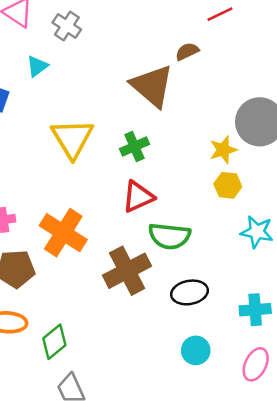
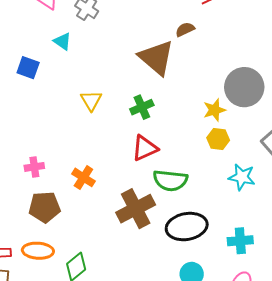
cyan triangle: (37, 66) -> (62, 41), turned -48
yellow triangle: (72, 138) -> (91, 100), size x0.6
orange cross: (63, 233) -> (83, 177), size x0.6
black ellipse: (190, 292) -> (187, 227), size x1.4

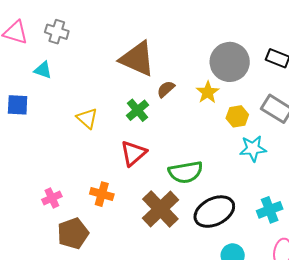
brown semicircle: (185, 29) -> (166, 89), moved
yellow hexagon: (218, 139) -> (237, 116), moved
red triangle: (145, 148) -> (133, 153), moved

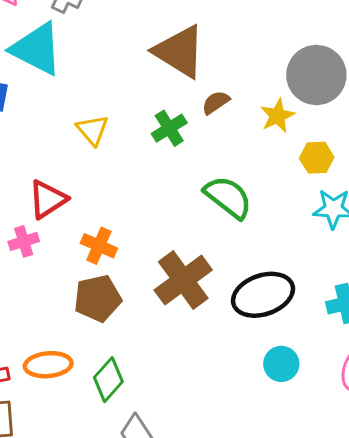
cyan triangle: (43, 70) -> (37, 49), size x2.0
red triangle: (133, 153) -> (48, 199), moved
green semicircle: (186, 172) -> (228, 197), moved, turned -140
brown pentagon: (73, 233) -> (98, 298), moved

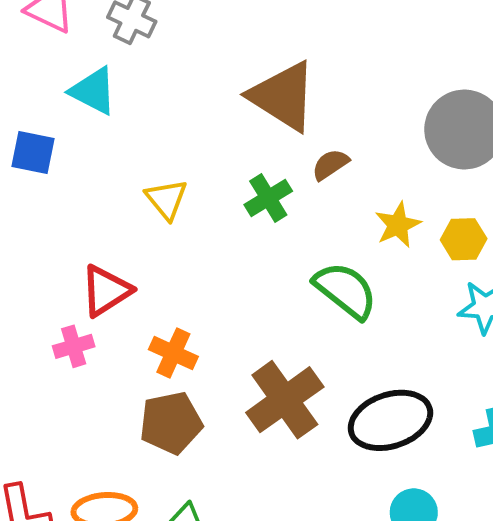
cyan triangle: (37, 49) -> (93, 91), size x0.7
yellow star: (277, 116) -> (398, 225), moved

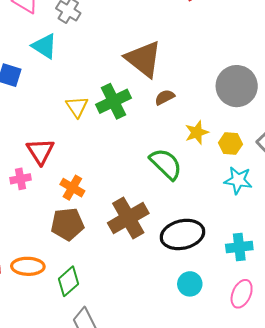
green cross: (268, 198) -> (113, 101), moved, size x1.4
red triangle: (106, 291) -> (40, 151), turned -36

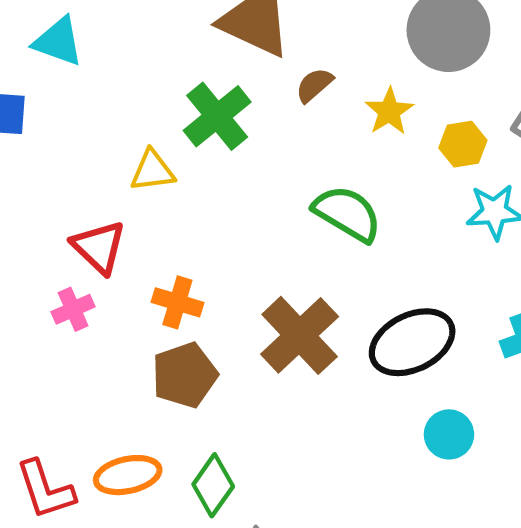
yellow triangle: (77, 107) -> (152, 171), moved, turned -50
yellow star: (197, 132) -> (389, 111), moved

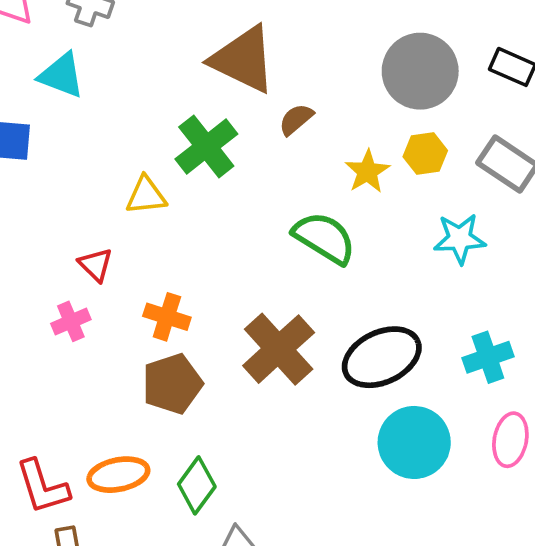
yellow star: (389, 111) -> (367, 171), moved
yellow hexagon: (463, 144) -> (425, 154), moved
red triangle: (99, 247) -> (96, 265), size x0.7
cyan circle: (449, 434) -> (414, 442), size x1.6

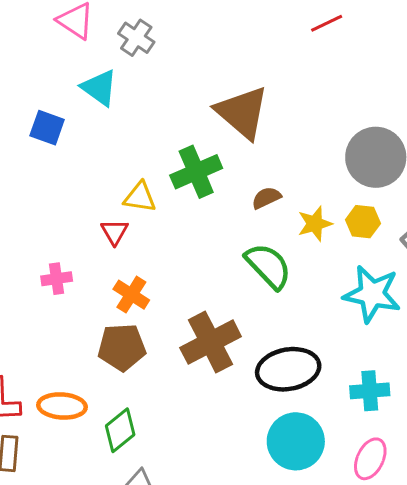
brown semicircle: (296, 119) -> (266, 198), moved
cyan star: (460, 239) -> (372, 294), size x1.4
red triangle: (96, 265) -> (115, 232), moved

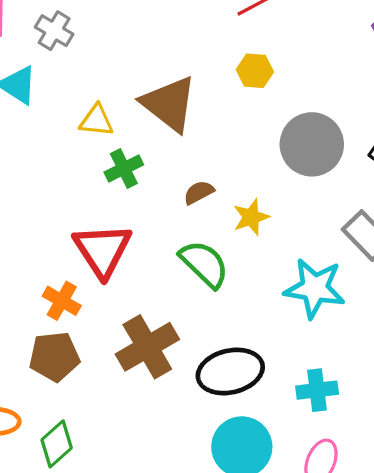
green cross: (196, 172) -> (124, 169), size x0.7
yellow triangle: (140, 197) -> (96, 121), moved
yellow hexagon: (363, 222) -> (255, 71), moved
red triangle: (115, 232) -> (102, 250), moved, size x2.0

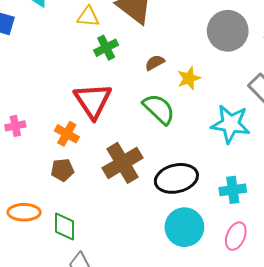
brown pentagon: (54, 357) -> (62, 170), size x0.7
green diamond: (57, 444) -> (64, 226), turned -48

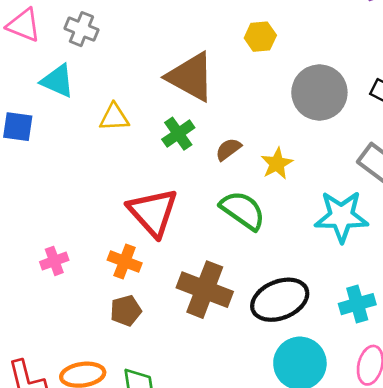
yellow triangle: (88, 17) -> (114, 117), moved
green cross: (106, 48) -> (178, 134), moved
brown cross: (123, 163) -> (205, 290), turned -30

